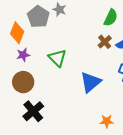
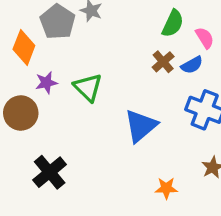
purple star: (23, 55) -> (46, 83), moved
brown circle: (23, 82) -> (21, 113), moved

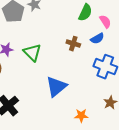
brown cross: (163, 62) -> (73, 44), moved, turned -32
blue triangle: (141, 126) -> (56, 87), moved

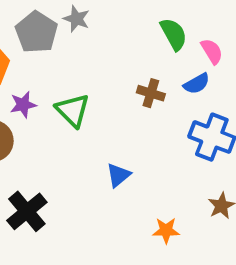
green semicircle: (85, 13) -> (174, 34), turned -54
blue triangle: (56, 87) -> (118, 175), size x0.6

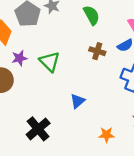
green semicircle: (174, 34) -> (91, 15), moved
black cross: (27, 211) -> (38, 129), moved

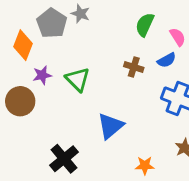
green semicircle: (91, 15) -> (145, 25), moved, turned -126
blue triangle: (78, 101) -> (111, 126), size x1.5

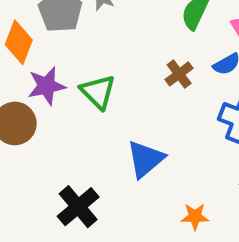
brown cross: (134, 67) -> (179, 74), turned 36
purple star: (42, 75) -> (46, 86), size x1.4

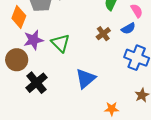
black cross: (78, 207) -> (37, 83), moved

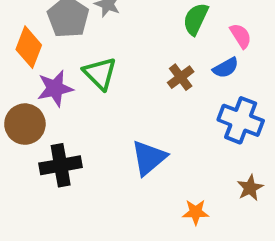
green triangle: (61, 43) -> (100, 73), moved
black cross: (37, 83) -> (61, 165), turned 30

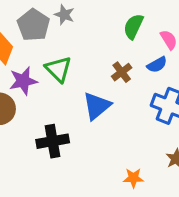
blue triangle: (149, 158) -> (97, 106), moved
black cross: (61, 165) -> (53, 141), moved

